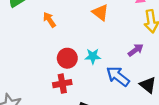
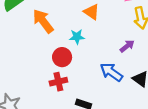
orange arrow: (49, 20) -> (43, 21), size x1.6
cyan star: (93, 56) -> (77, 37), moved

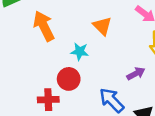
red circle: (62, 57) -> (69, 79), moved

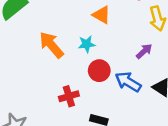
orange arrow: (44, 26) -> (51, 45), moved
red circle: (69, 79) -> (99, 71), moved

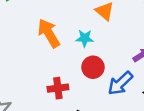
blue arrow: (128, 82) -> (120, 83), turned -84

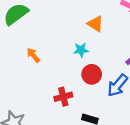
orange arrow: (49, 33) -> (33, 55), moved, size x0.6

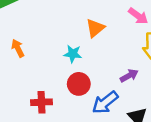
orange triangle: (95, 24) -> (95, 28), turned 36

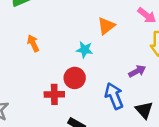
red circle: (79, 84) -> (75, 78), moved
blue arrow: (105, 103) -> (114, 96), turned 105

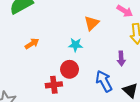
orange arrow: (33, 43) -> (32, 44), turned 88
purple arrow: (137, 71) -> (121, 59), turned 120

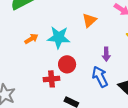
cyan star: (75, 45) -> (59, 37), moved, size x1.6
purple arrow: (121, 59) -> (106, 54), moved

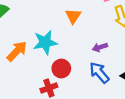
orange arrow: (31, 39) -> (17, 51), size x1.5
purple arrow: (106, 54) -> (100, 47), turned 88

